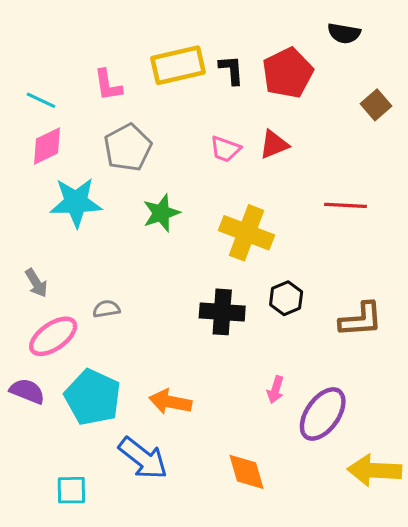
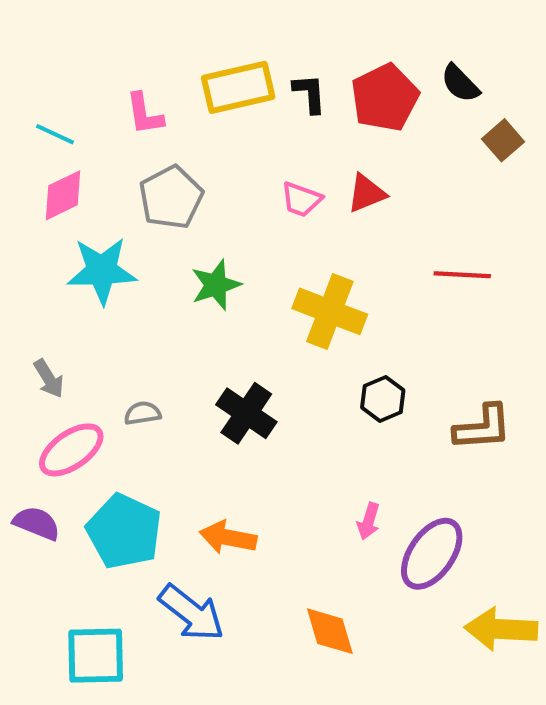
black semicircle: (344, 33) -> (460, 83), moved, turned 36
black cross: (222, 312) -> (246, 413), moved, turned 30
cyan square: (71, 490) -> (96, 656), size x1.5

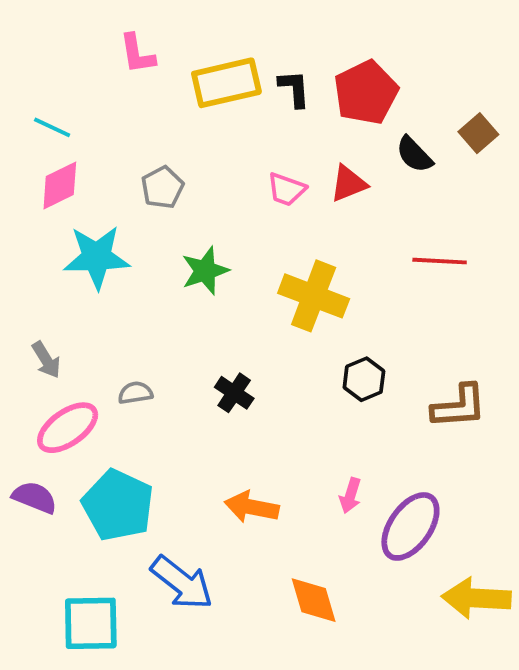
black semicircle: (460, 83) -> (414, 154), moved
pink L-shape: (145, 114) -> (137, 54), moved
gray pentagon: (171, 197) -> (162, 187), size x0.7
black cross: (246, 413) -> (234, 393), size x0.7
orange arrow: (228, 537) -> (252, 507), moved

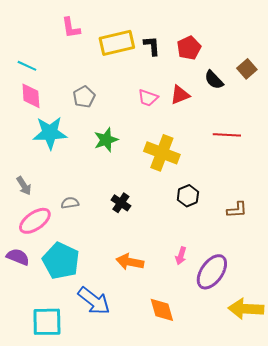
red pentagon: (366, 92) -> (189, 48), size x0.7
pink diamond: (60, 185) -> (31, 96), turned -68
brown L-shape: (459, 406) -> (237, 210), size x0.7

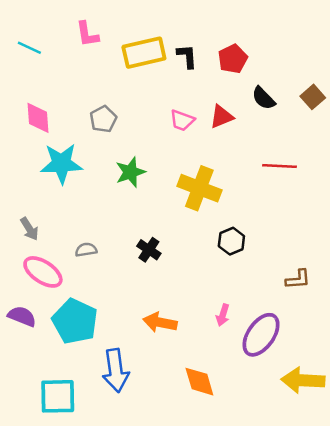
cyan line: (27, 66) -> (29, 48), moved
brown square: (247, 69) -> (313, 97), moved
brown L-shape: (237, 210) -> (298, 279), moved
pink ellipse: (35, 221) -> (43, 272), turned 68
blue arrow: (94, 301) -> (116, 370), turned 44

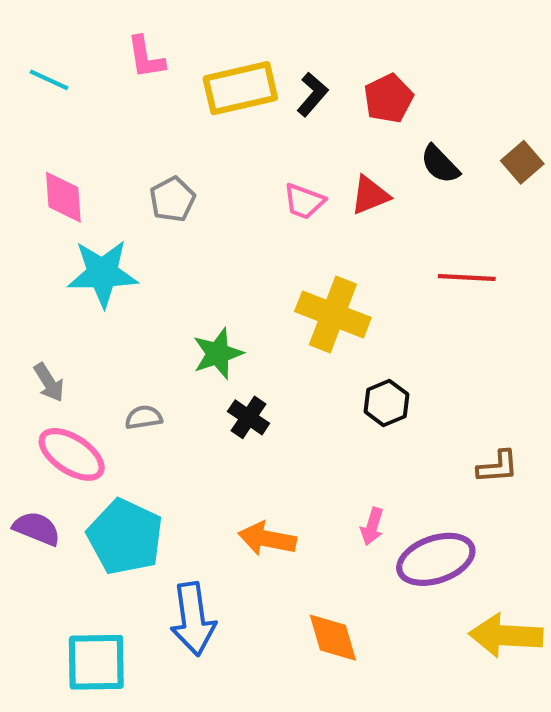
black L-shape: (187, 56) -> (312, 94), turned 45
green star: (130, 172) -> (218, 354), moved
purple ellipse: (261, 335) -> (436, 559), turned 36

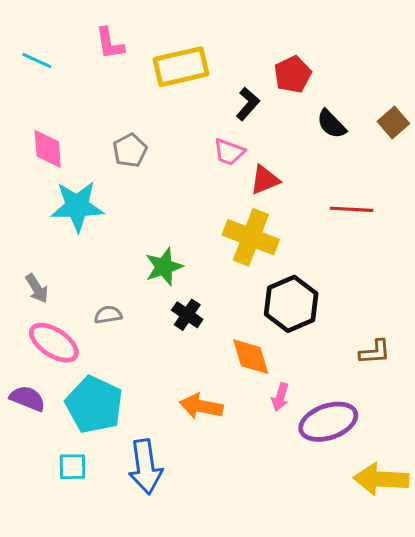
black L-shape: (312, 94) -> (248, 104), moved
red triangle: (370, 195) -> (265, 180), moved
black hexagon: (386, 403) -> (291, 304), size x1.6
orange diamond: (333, 638) -> (251, 357), moved
cyan square: (96, 662) -> (72, 467), moved, size x0.6

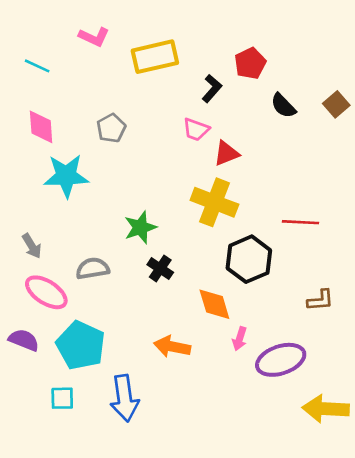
pink L-shape: (110, 43) -> (94, 37), turned -56
cyan line: (37, 60) -> (37, 66), moved
red line: (352, 209) -> (301, 222), moved
gray semicircle: (108, 315) -> (93, 268), size x1.4

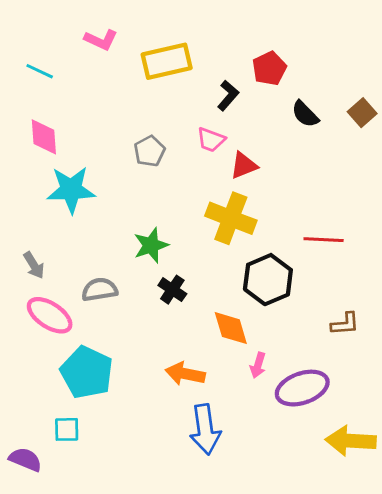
gray pentagon: (111, 128) -> (149, 151), moved
purple semicircle: (24, 340) -> (25, 459), moved
blue arrow: (124, 398) -> (205, 429), moved

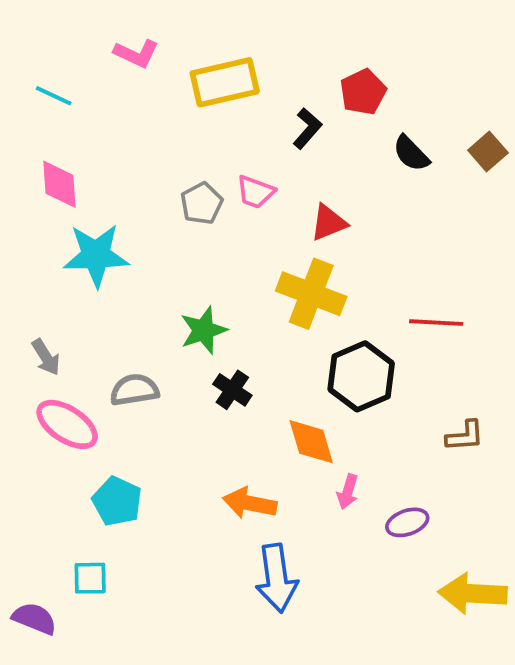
pink trapezoid: (211, 140) -> (255, 192), moved
cyan pentagon: (87, 372) -> (117, 501), size x0.7
purple ellipse: (302, 388) -> (407, 522), size x0.6

